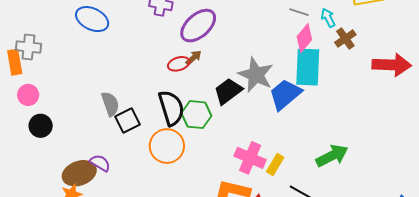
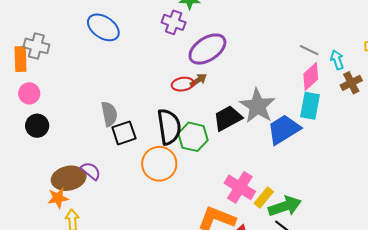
cyan rectangle: (308, 67) -> (310, 106), size x0.7
green arrow: (332, 156) -> (285, 206), moved

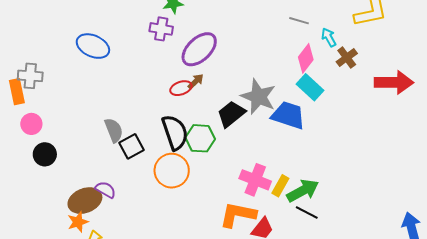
gray line: (309, 50) -> (299, 21), moved
cyan rectangle: (310, 106) -> (310, 87), turned -48
blue trapezoid: (284, 129) -> (288, 115), turned 60

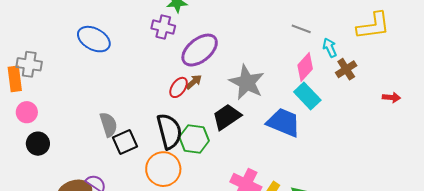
red arrow: (394, 82) -> (391, 97), size x0.5
red ellipse: (181, 88) -> (179, 87), turned -40
gray star: (258, 97) -> (247, 82), moved

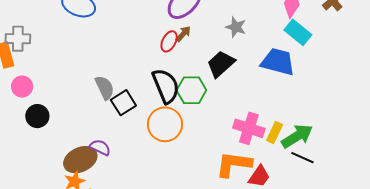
gray star: (247, 82) -> (236, 27), size x0.6

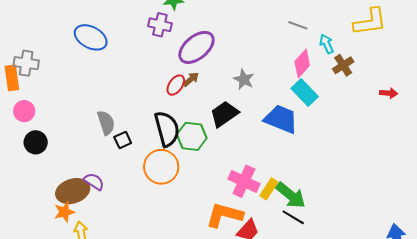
black square: (123, 103) -> (123, 140), size x0.7
green arrow: (297, 136) -> (291, 195), turned 64

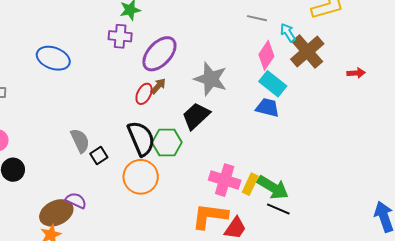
brown cross: (343, 65) -> (307, 52), size x1.6
gray star: (244, 79) -> (211, 79), size x1.6
blue trapezoid: (281, 119) -> (267, 108), moved, size x0.7

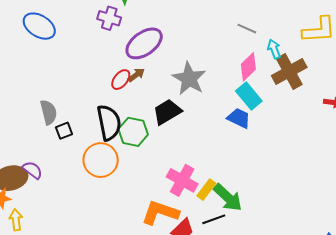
black line: (278, 209) -> (214, 219), moved, turned -55

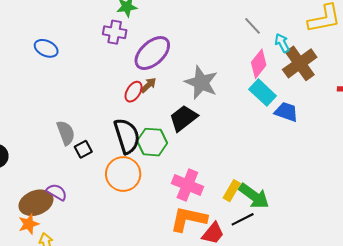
blue ellipse: (39, 26) -> (46, 48), size x0.7
gray line: (247, 29) -> (253, 26), turned 30
blue trapezoid: (239, 118) -> (286, 112), moved
pink cross: (182, 180) -> (187, 185), moved

